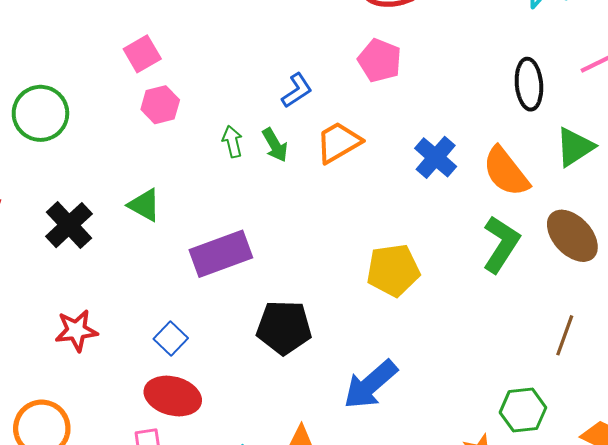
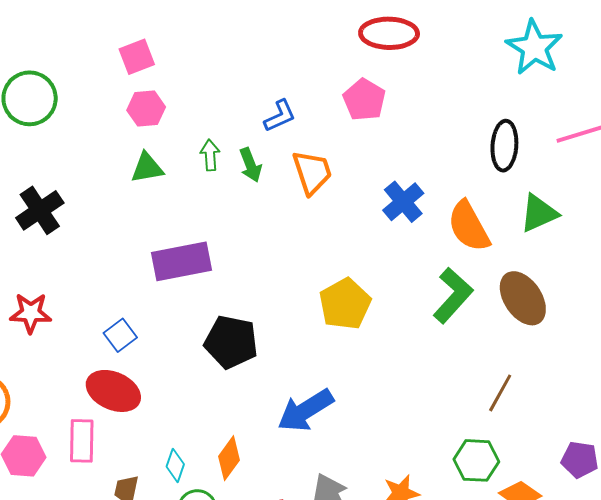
orange trapezoid: (339, 142) -> (312, 172), turned 93
green triangle: (144, 205) -> (147, 168), moved, turned -48
yellow pentagon: (393, 270) -> (345, 304), turned -30
green hexagon: (523, 410) -> (476, 460), moved

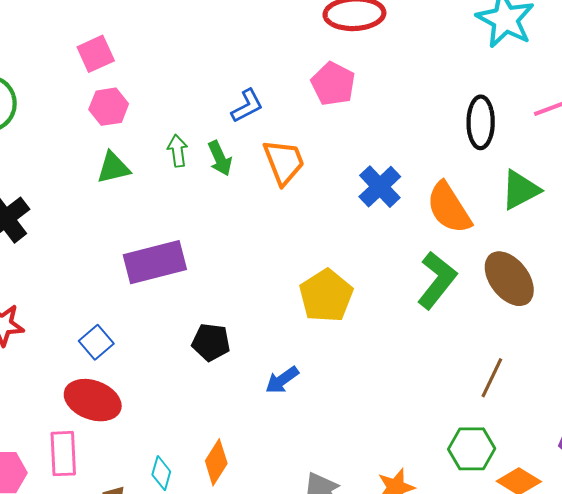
black pentagon: (231, 342) -> (211, 342), size x0.7
blue arrow: (305, 410) -> (282, 380), moved, size x0.6

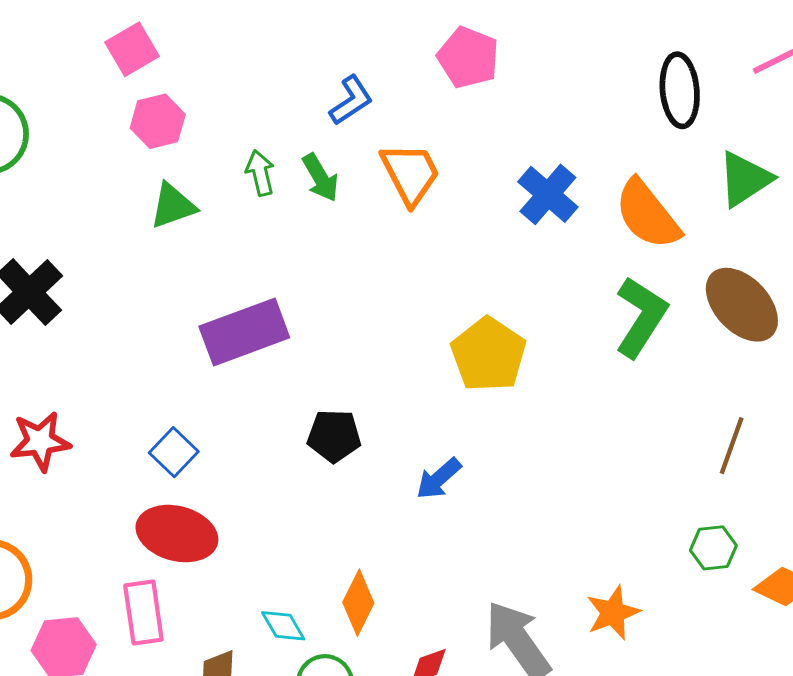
green hexagon: (472, 449) -> (713, 548), size x0.7
cyan diamond: (161, 473) -> (283, 626), turned -40

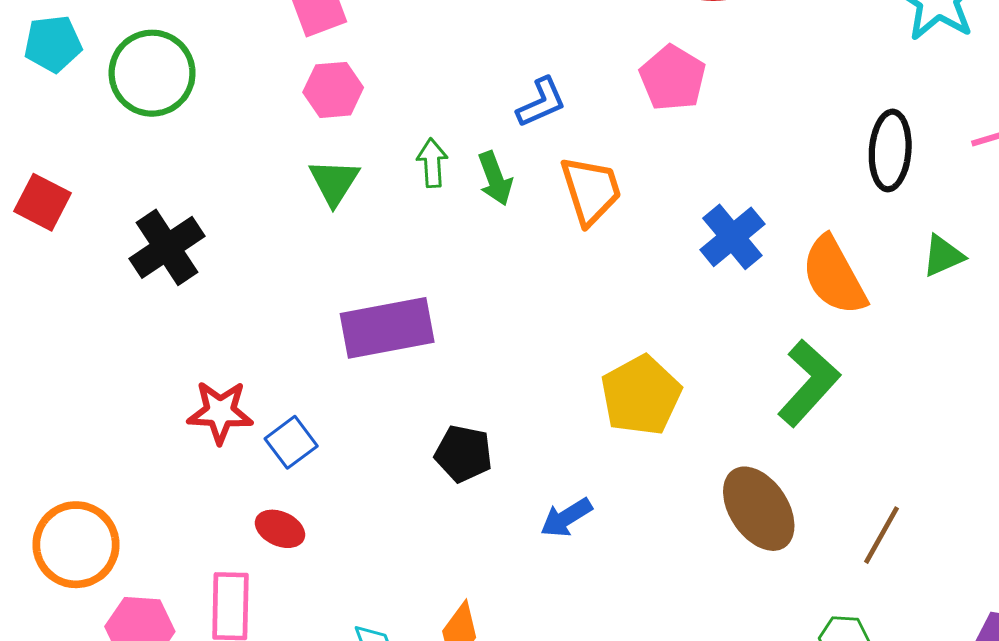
green triangle: (745, 179) -> (943, 256), size x0.7
green triangle: (173, 206) -> (334, 182), turned -48
brown ellipse: (742, 305) -> (759, 509), moved
red star: (40, 441) -> (220, 412), moved
red ellipse: (177, 534) -> (280, 529), size x0.6

